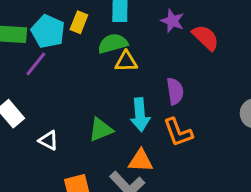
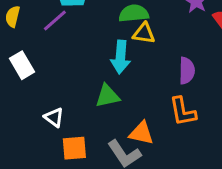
cyan arrow: (140, 115) -> (121, 57), moved
white triangle: (49, 140) -> (54, 117), moved

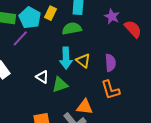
yellow triangle: (144, 33) -> (83, 61), moved, turned 35
white triangle: (54, 117) -> (42, 77), moved

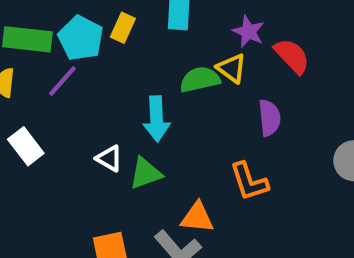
green semicircle: (72, 29) -> (200, 80), moved
yellow triangle: (83, 61) -> (232, 68), moved
purple semicircle: (110, 63) -> (269, 118), moved

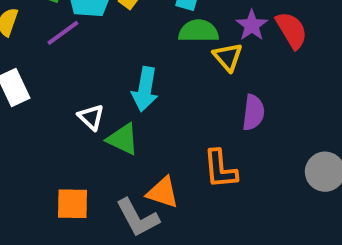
red semicircle: (292, 56) -> (292, 30), moved
green semicircle: (200, 80) -> (199, 31), moved
green triangle: (146, 173) -> (123, 139), turned 33

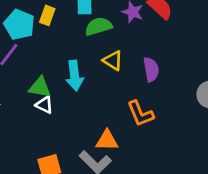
yellow triangle: (228, 57) -> (113, 61), moved
green triangle: (123, 139) -> (40, 87), moved

